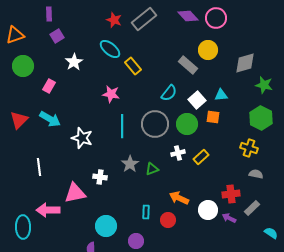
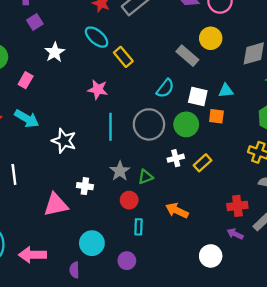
white square: (197, 100) -> (198, 96), turned -36
pink arrow: (48, 210) -> (33, 255), moved
white circle: (208, 210) -> (211, 256), moved
red circle: (168, 220) -> (129, 200), moved

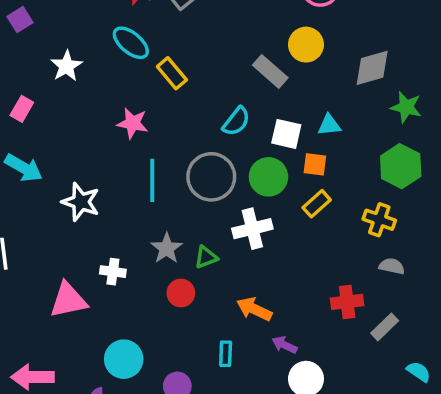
purple square: (35, 22) -> (20, 20), moved
white cross: (176, 158) -> (252, 229), size x1.5
yellow rectangle: (203, 163) -> (317, 204), moved
cyan rectangle: (138, 227) -> (226, 354), moved
purple arrow: (235, 234) -> (285, 345), moved

